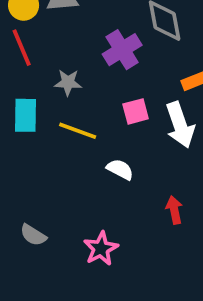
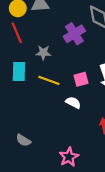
pink square: (136, 111) -> (81, 79), moved
pink star: (101, 249) -> (69, 157), moved

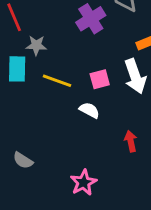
gray star: (43, 53) -> (36, 45), moved

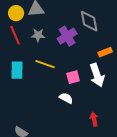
gray star: (36, 45) -> (38, 35), moved
yellow line: (57, 81) -> (45, 64), moved

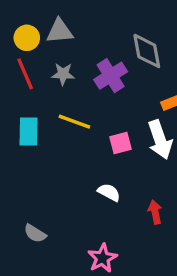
white semicircle: (66, 98) -> (109, 192), moved

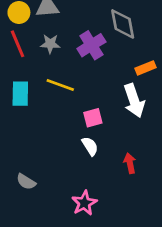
pink square: (120, 143) -> (93, 118), moved
white semicircle: (109, 192) -> (90, 146), turned 30

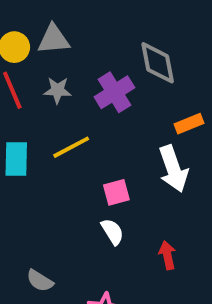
yellow line: (60, 85) -> (71, 147), turned -48
gray semicircle: (26, 182) -> (40, 281), moved

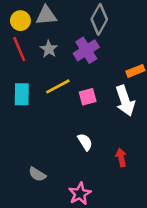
gray diamond: (158, 63) -> (99, 19), moved, turned 40
gray star: (57, 90) -> (49, 49), turned 30
pink square: (116, 192) -> (88, 97), moved

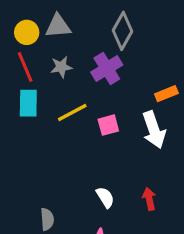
gray star: (49, 49) -> (61, 67), turned 30
cyan rectangle: (22, 94) -> (28, 103), moved
white semicircle: (85, 142) -> (105, 197), moved
gray semicircle: (37, 174) -> (47, 219), turned -126

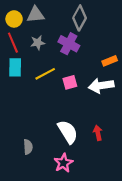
purple cross: (107, 69) -> (69, 44), turned -30
white arrow: (154, 130) -> (101, 86), turned 100
white semicircle: (105, 197) -> (68, 132), size x1.6

